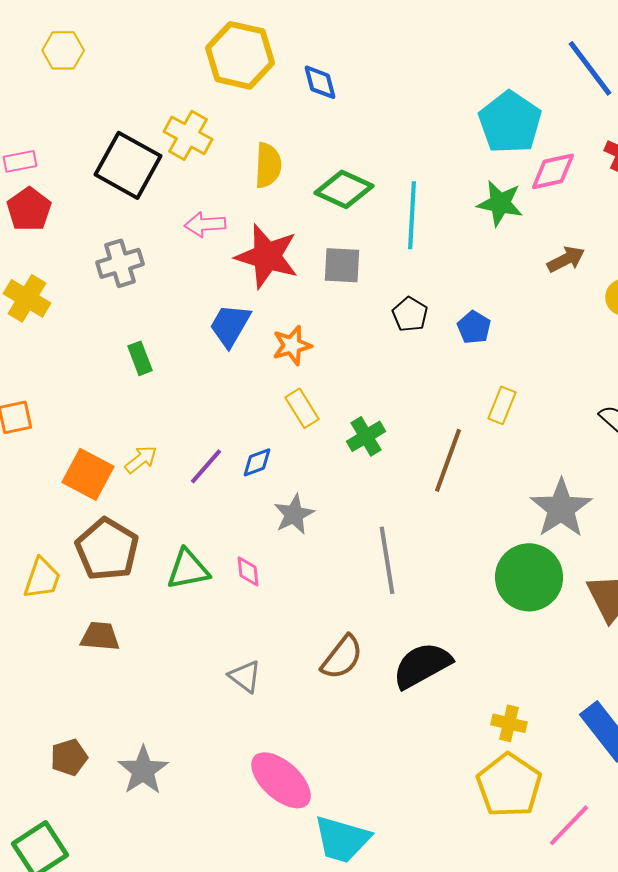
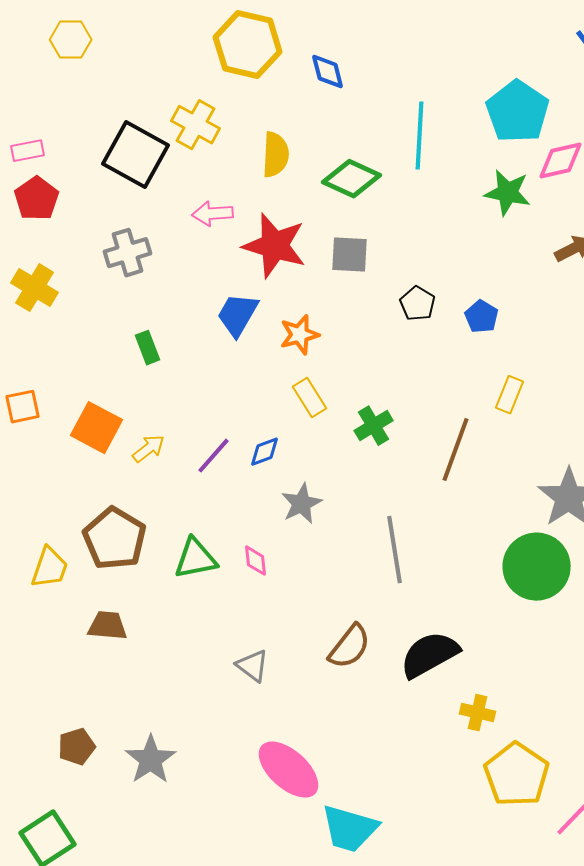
cyan line: (412, 215) -> (420, 136), moved
orange square: (88, 474) -> (97, 428), moved
yellow cross: (509, 723) -> (478, 713), moved

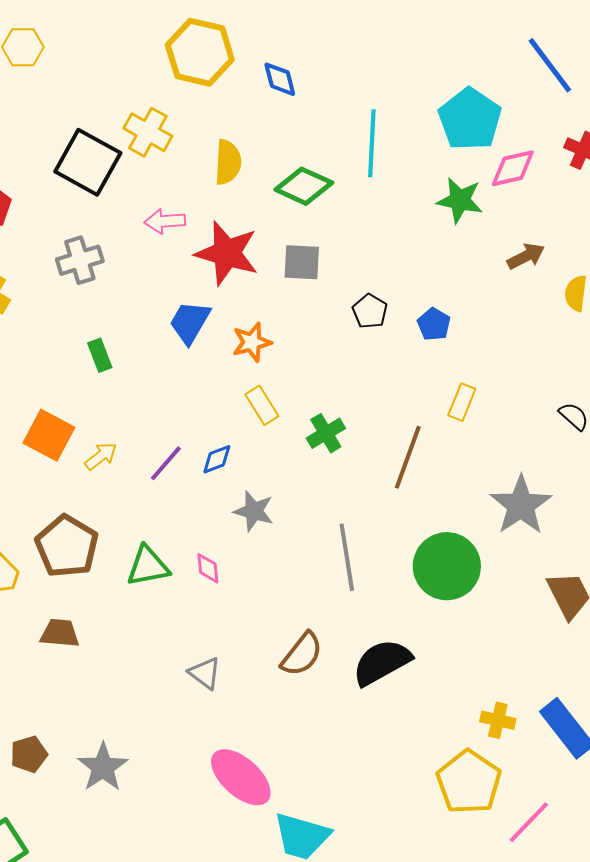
gray star: (302, 504) -> (254, 511), turned -30
green circle: (537, 567) -> (447, 566), moved
yellow cross: (478, 713) -> (498, 720), moved

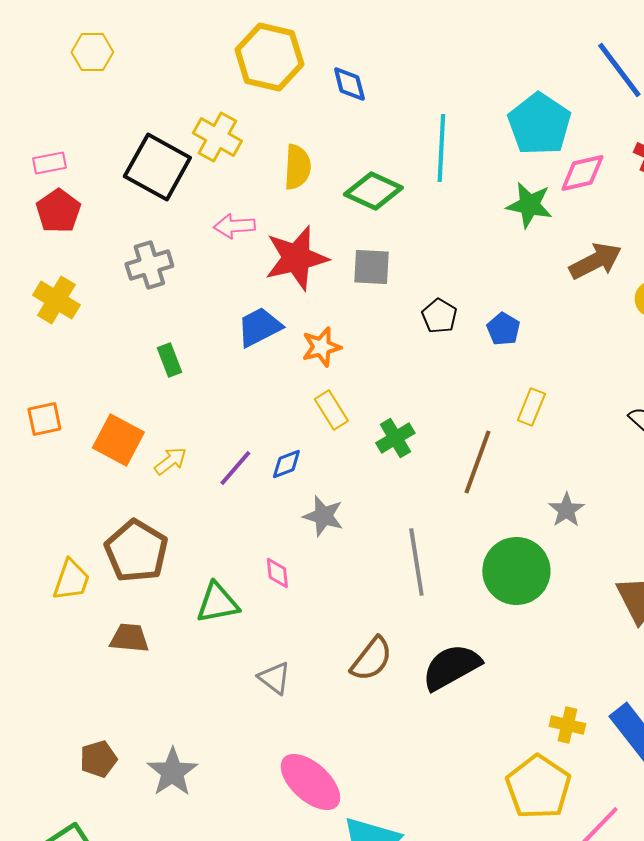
red star: (227, 253) -> (296, 258), turned -30
brown arrow: (526, 256) -> (595, 261), size x1.4
blue trapezoid: (190, 322) -> (259, 327), turned 33
gray star: (521, 505) -> (566, 510), moved, size x0.6
green triangle: (148, 566) -> (217, 603), moved

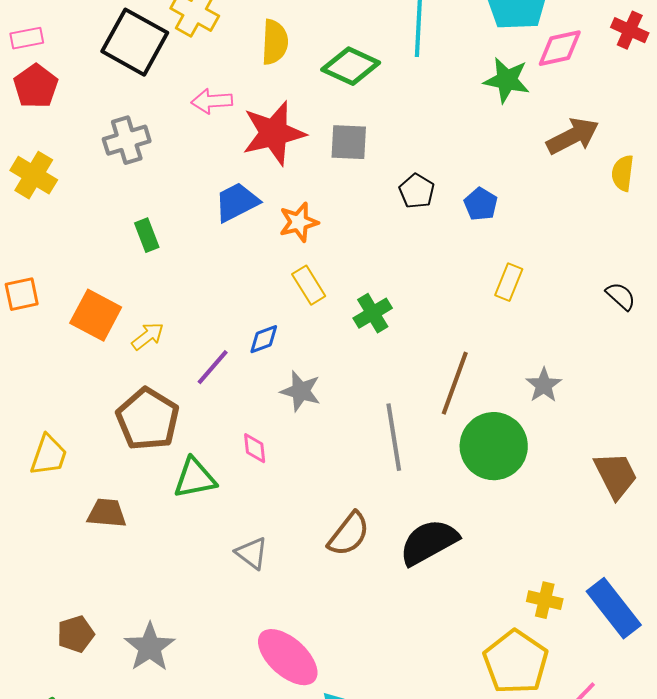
brown line: (477, 462) -> (455, 383), moved
purple line: (235, 468) -> (213, 367), moved
brown pentagon: (136, 551) -> (148, 419), moved

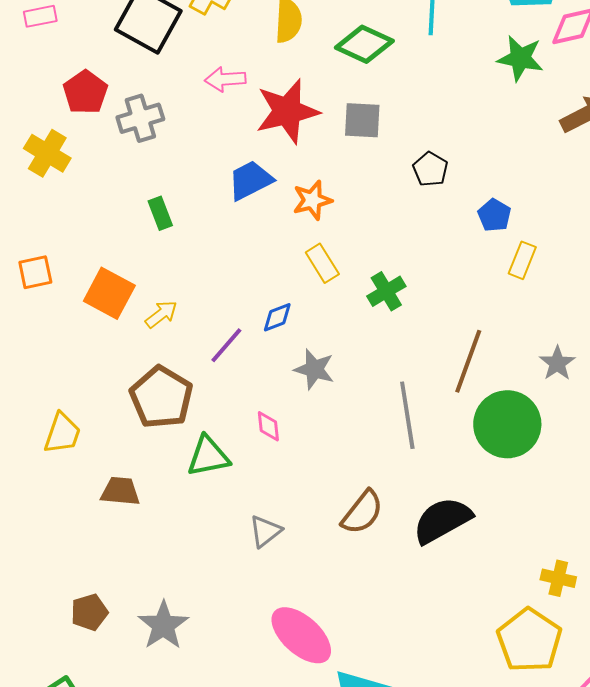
red pentagon: (36, 86) -> (85, 92), moved
blue pentagon: (481, 204) -> (494, 215), moved
gray triangle: (252, 553) -> (265, 531), turned 45

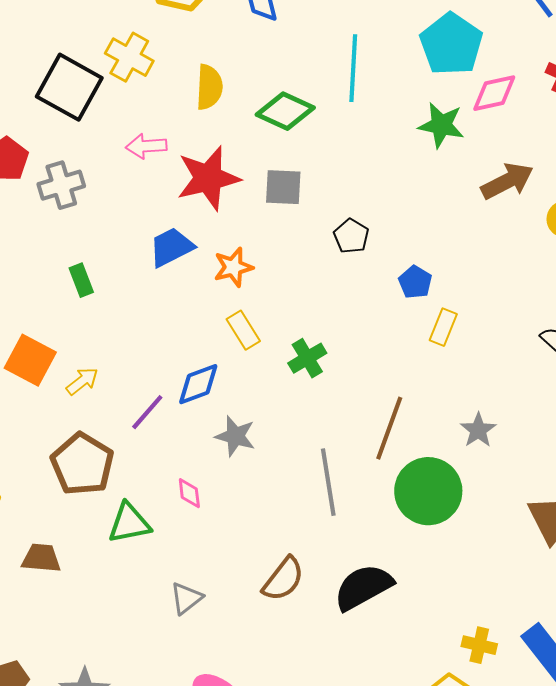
blue diamond: (277, 317) -> (198, 384), size x1.4

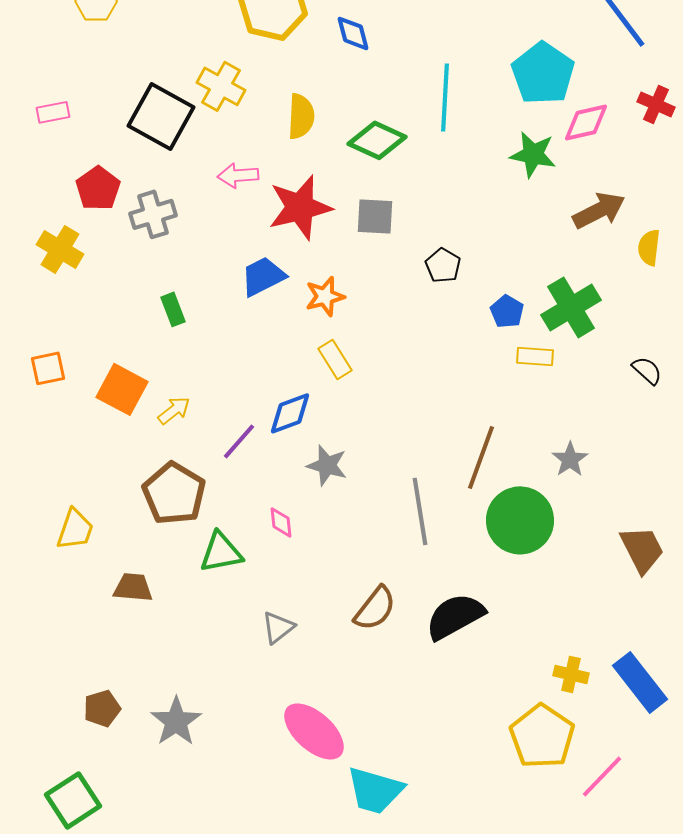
yellow rectangle: (443, 327) -> (535, 356), turned 72
green cross: (307, 358) -> (571, 307), moved, size x1.5

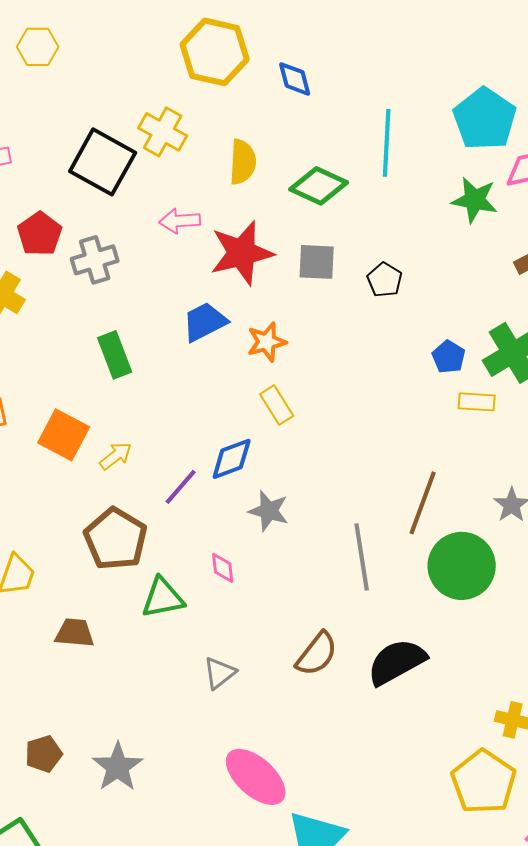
black pentagon: (443, 265) -> (385, 280), moved
green rectangle: (173, 309) -> (115, 355), size x1.4

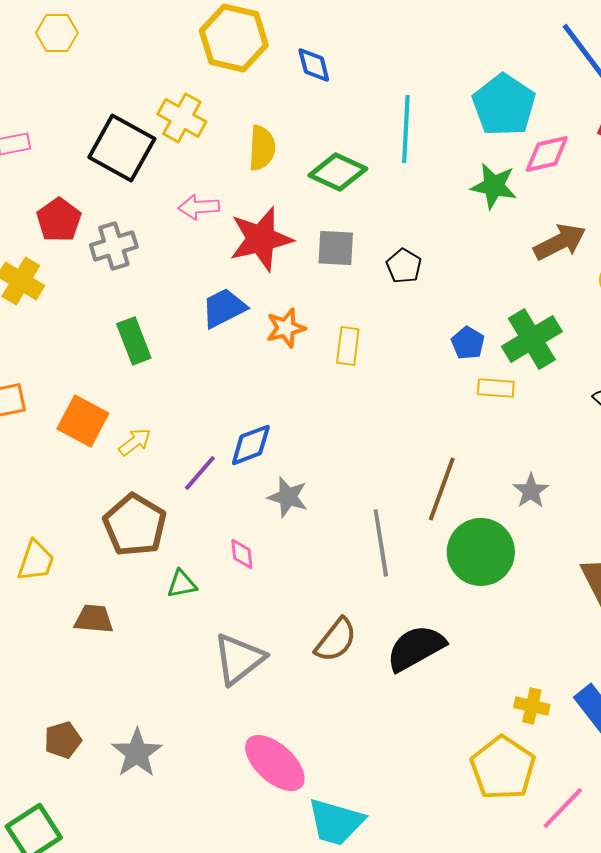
yellow rectangle: (277, 405) -> (348, 346), moved, turned 39
green triangle: (163, 598) -> (182, 584), size x0.7
gray triangle: (220, 673) -> (239, 659), size x1.6

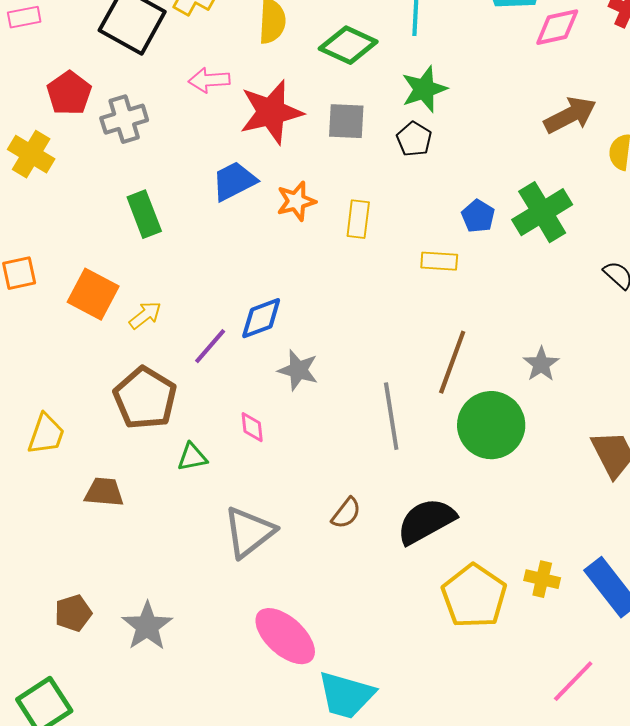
green star: (494, 186) -> (424, 89), moved, turned -30
yellow rectangle: (496, 388) -> (439, 261), moved
brown semicircle: (336, 640) -> (346, 513), size x0.7
yellow pentagon: (503, 768) -> (474, 596), moved

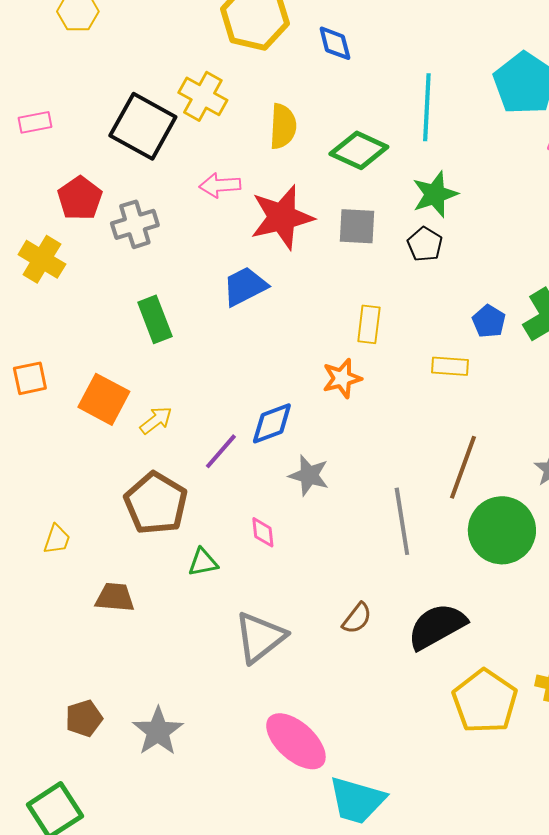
orange star: (296, 201) -> (342, 378), moved
yellow trapezoid: (46, 434) -> (57, 539), size x0.7

